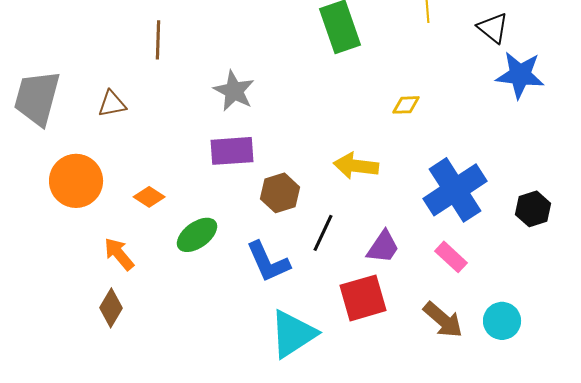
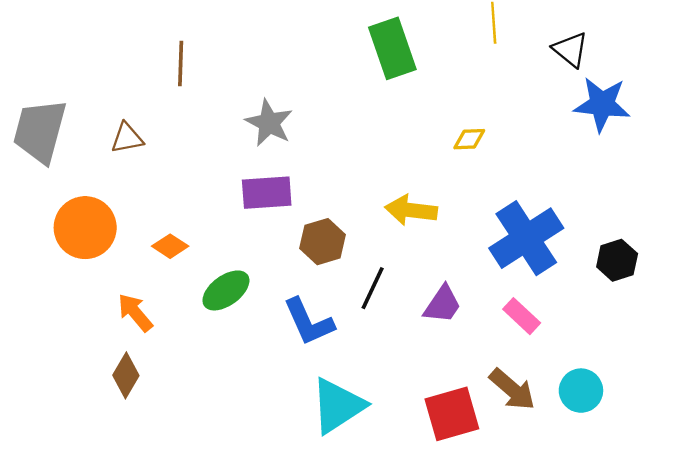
red square: (363, 298) -> (452, 414), moved

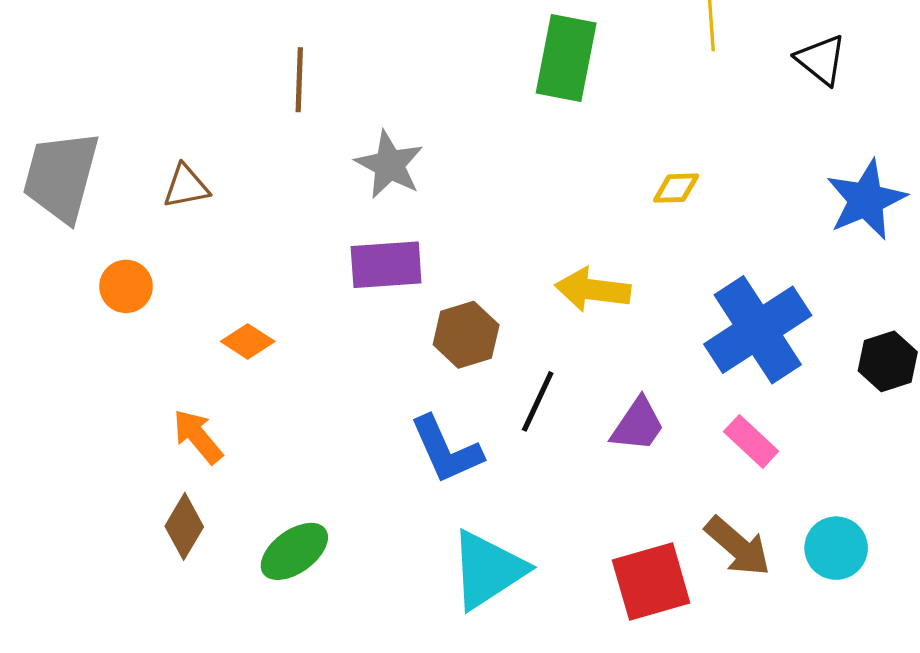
green rectangle: (392, 48) -> (566, 58), turned 30
brown line: (181, 64) -> (299, 80), moved
blue star: (602, 104) -> (866, 200), moved, turned -30
orange circle: (85, 228) -> (126, 286), moved, size x0.6
green ellipse: (226, 290) -> (294, 551), moved

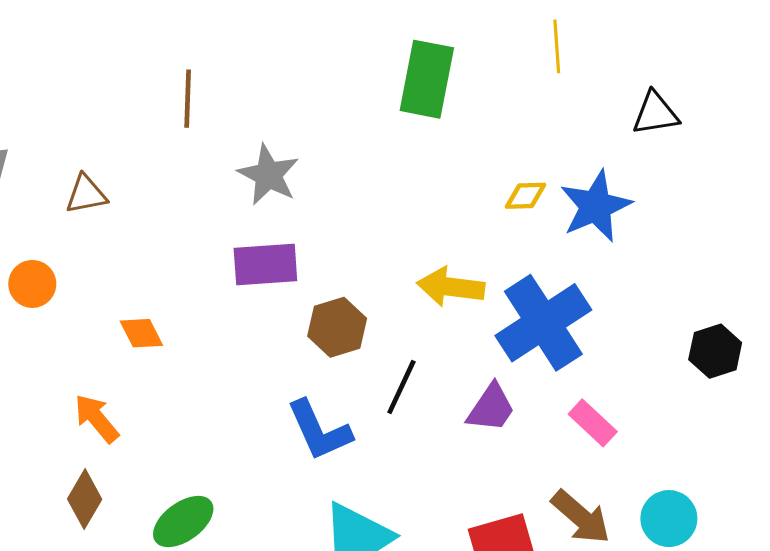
black triangle: (821, 60) -> (655, 114), moved, turned -48
blue star: (866, 200) -> (596, 206), moved
blue cross: (758, 330) -> (543, 323), moved
orange diamond: (248, 341) -> (141, 333), turned 30

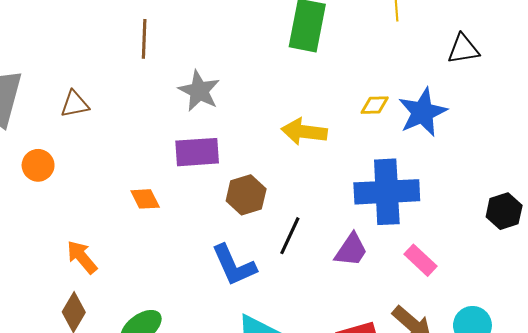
yellow arrow: (451, 287) -> (304, 132), moved
blue cross: (543, 323) -> (387, 192), turned 30
orange diamond: (141, 333) -> (145, 199), moved

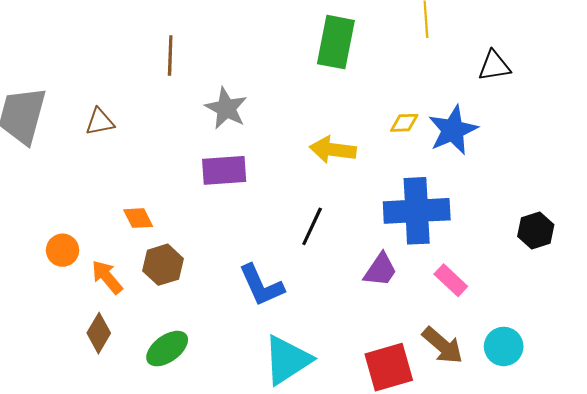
orange circle: (38, 165) -> (63, 250), moved
brown hexagon: (246, 195) -> (163, 265), moved
orange diamond: (145, 199) -> (138, 218), moved
black line: (290, 236) -> (312, 226), moved

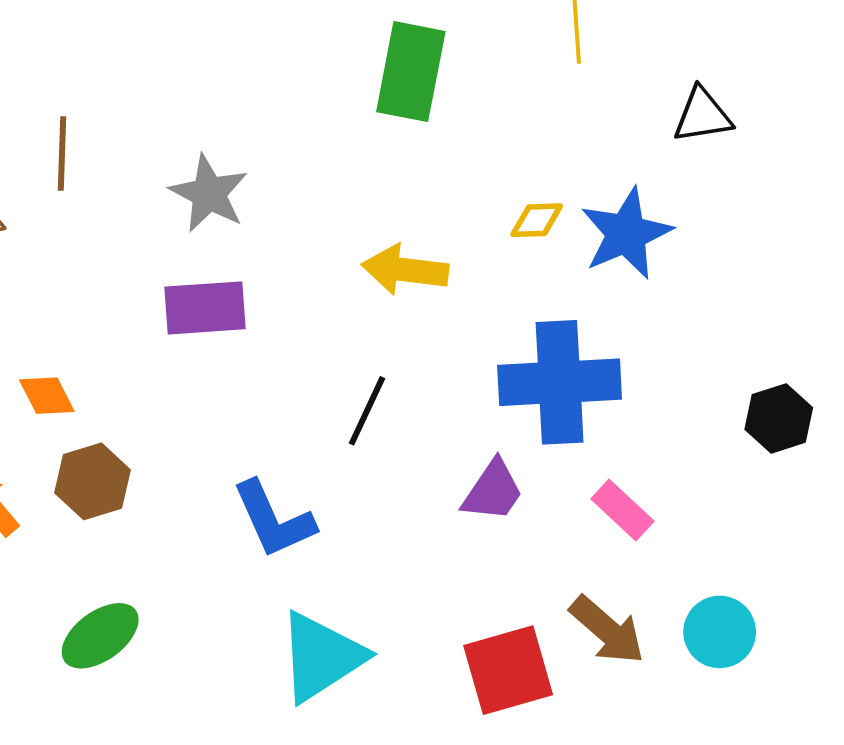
brown line: (170, 55) -> (62, 154), moved

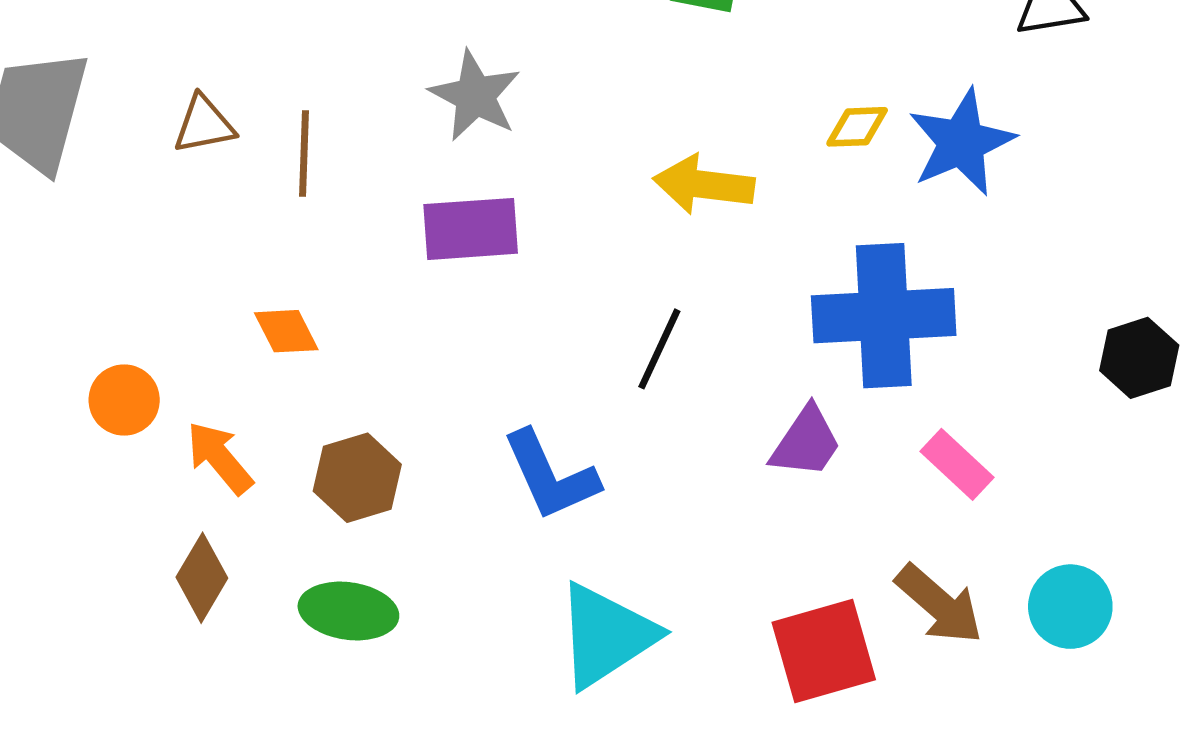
brown line: (62, 154) -> (304, 153), moved
brown hexagon: (93, 481) -> (357, 478), moved
green ellipse: (100, 636) -> (348, 611), turned 44

